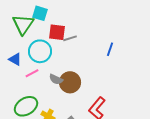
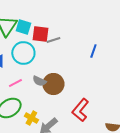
cyan square: (40, 13) -> (23, 27), moved
pink line: (32, 73) -> (15, 83), moved

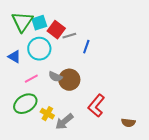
cyan square: (23, 27) -> (39, 23), turned -35
red square: (40, 34) -> (56, 30), turned 30
blue line: (93, 51) -> (86, 47), moved

